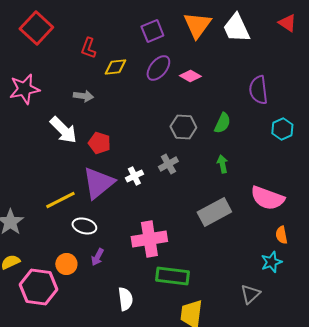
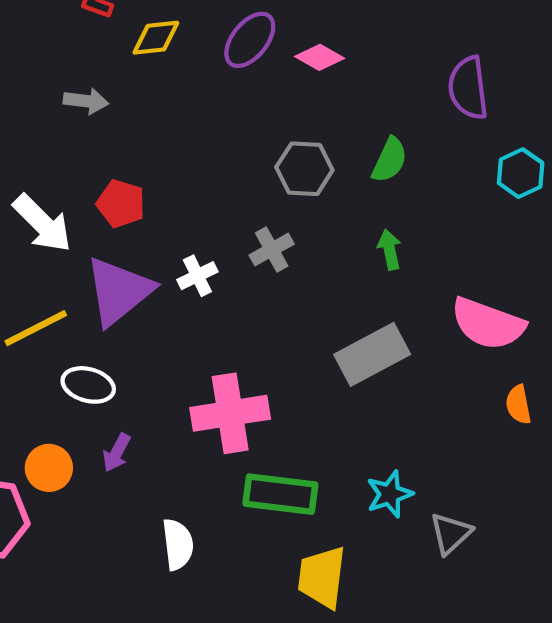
white arrow: (63, 130) -> (42, 223), moved
cyan star: (271, 262) -> (390, 494), moved

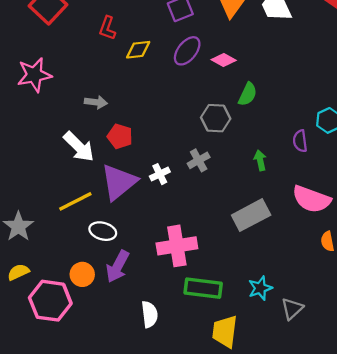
purple semicircle: (468, 88) -> (300, 141), moved, size x0.7
gray arrow: (86, 101) -> (96, 102), moved
green semicircle: (390, 160) -> (248, 94), moved
purple arrow: (117, 453) -> (118, 266), size x1.6

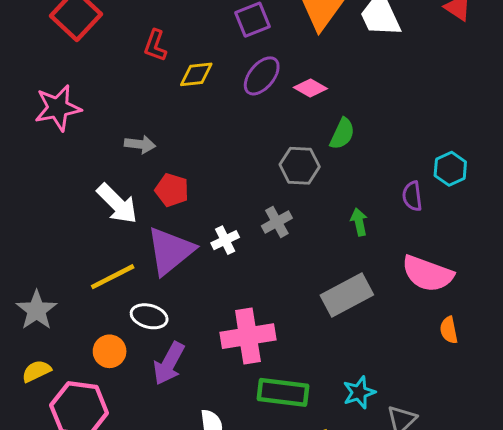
orange circle: (82, 274) -> (110, 351), moved

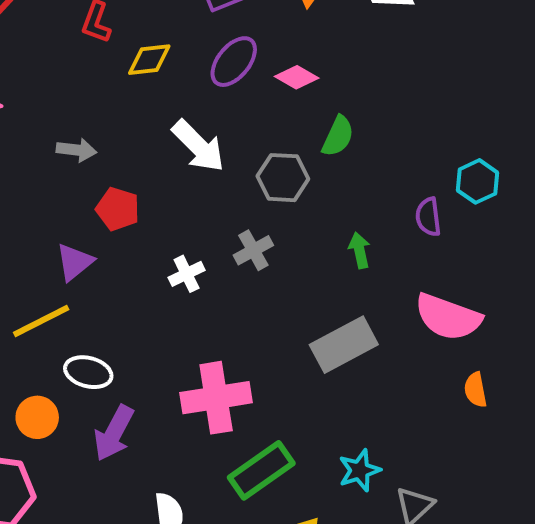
white arrow: (117, 204) -> (198, 146), moved
purple triangle: (170, 251) -> (75, 262), moved, size x0.6
green rectangle: (283, 392) -> (261, 470), turned -42

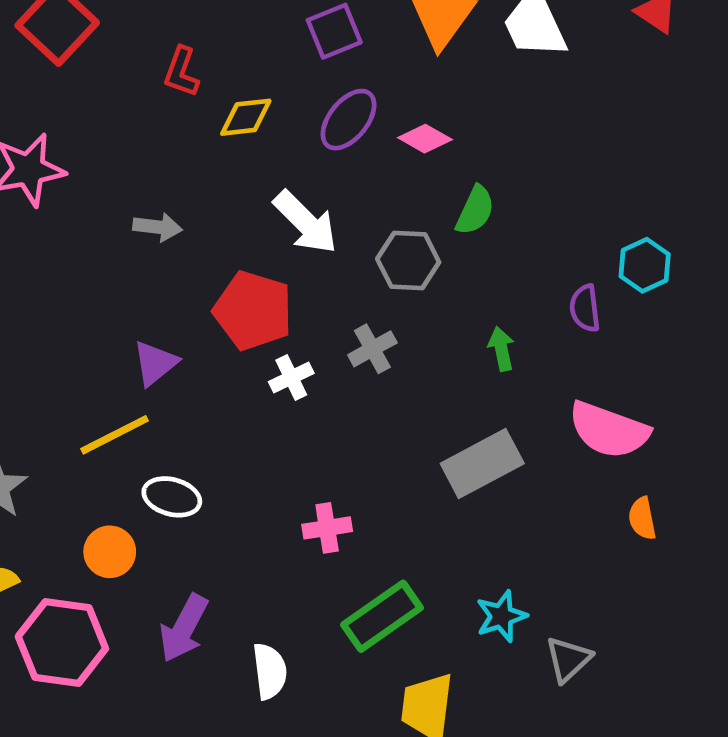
red pentagon: (118, 209) -> (253, 311), moved, size x1.5
pink cross: (216, 398) -> (327, 528), size x0.6
purple arrow: (114, 433) -> (184, 628), moved

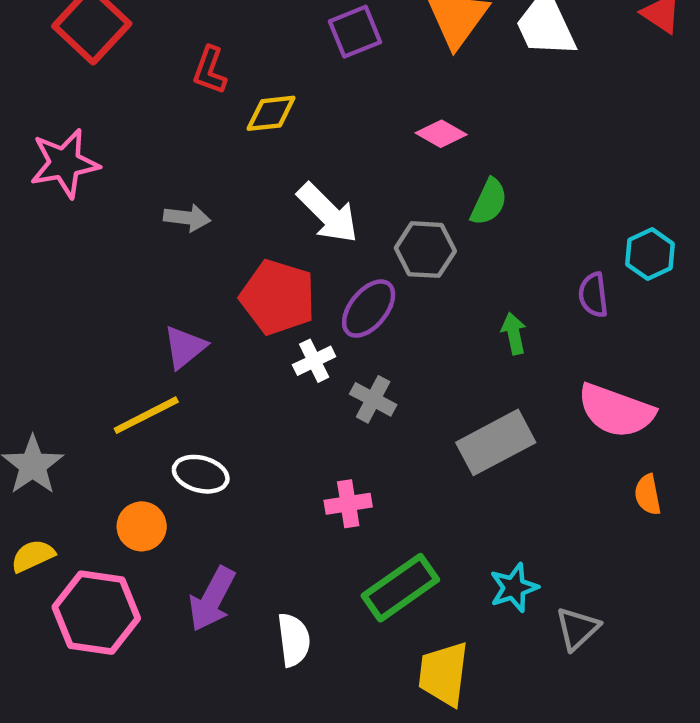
purple ellipse: (349, 120) -> (369, 309), moved
gray cross: (372, 349) -> (373, 399), moved, turned -33

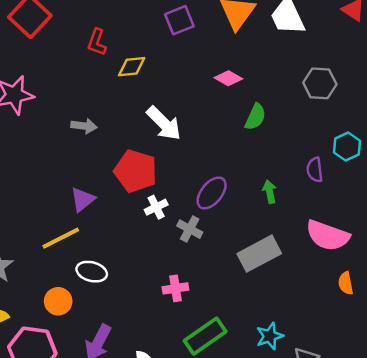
gray hexagon: (425, 250) -> (320, 83), moved
purple ellipse: (369, 309) -> (212, 193), moved

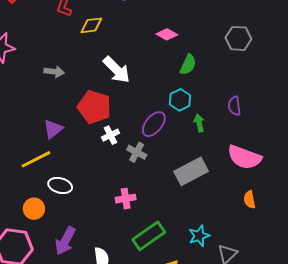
cyan hexagon: (347, 147) -> (180, 100), moved
orange semicircle: (346, 283) -> (249, 200), moved

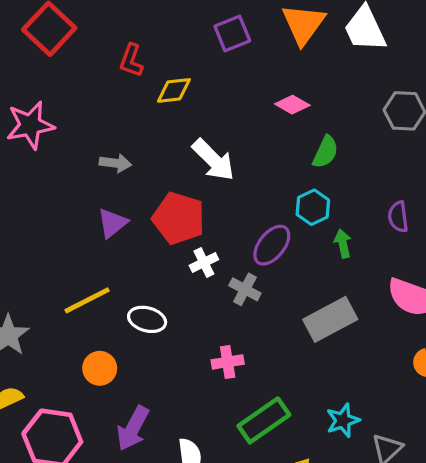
purple triangle: (53, 129) -> (112, 223), moved
white ellipse: (60, 185) -> (147, 319), moved
orange circle: (34, 209) -> (100, 368), moved

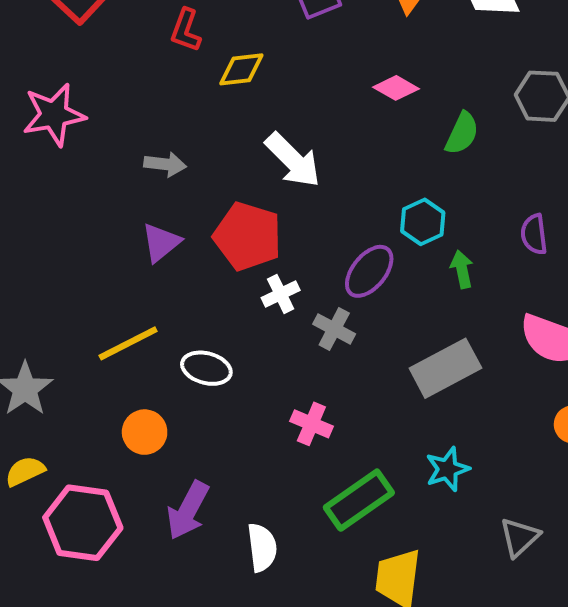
green semicircle: (325, 152) -> (462, 133), moved
pink cross: (228, 362) -> (311, 424), turned 32
cyan star: (343, 420) -> (447, 469), moved

